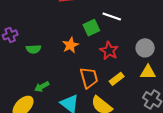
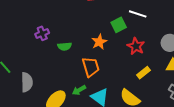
orange trapezoid: (89, 78) -> (91, 67), moved
green arrow: (42, 87) -> (79, 90), moved

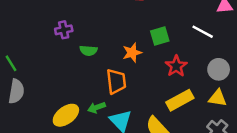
white line: (138, 14) -> (203, 32), moved
yellow rectangle: (144, 73) -> (180, 100), size x1.5
gray semicircle: (27, 82) -> (16, 91), moved

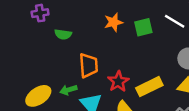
green square: (160, 36) -> (143, 27), moved
orange star: (132, 53) -> (113, 22), moved
red star: (176, 66) -> (118, 81), moved

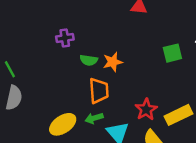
orange star: (113, 22) -> (113, 62), moved
orange trapezoid: (89, 66) -> (99, 91), moved

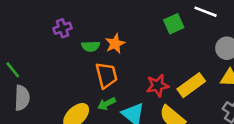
red star: (146, 110) -> (158, 86), turned 30

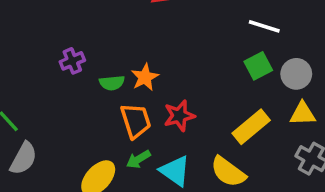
green square: (174, 24) -> (258, 66), moved
red star: (158, 86) -> (179, 116), moved
gray semicircle: (22, 98) -> (24, 158), turned 30

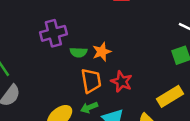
purple cross: (72, 61) -> (53, 33), size x1.5
red star: (179, 116) -> (122, 82), turned 30

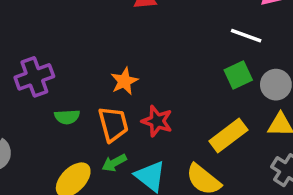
purple cross: (53, 33) -> (34, 77), moved
green semicircle: (79, 52) -> (67, 117), moved

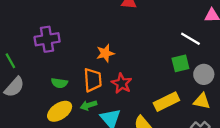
green semicircle: (67, 117) -> (59, 83), moved

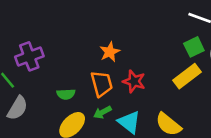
purple cross: (47, 39) -> (29, 56), moved
yellow rectangle: (166, 102) -> (187, 76), moved

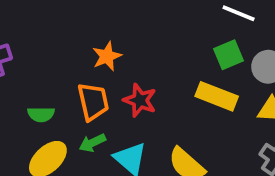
yellow rectangle: (187, 76) -> (217, 96), turned 56

